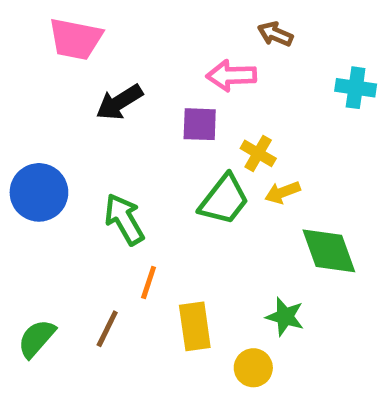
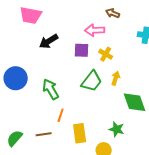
yellow cross: (258, 153) -> (106, 54), moved
yellow arrow: (283, 192) -> (116, 78), turned 128
brown line: (107, 329) -> (44, 134), turned 56

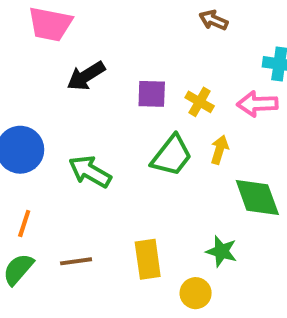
pink arrow: (95, 30) -> (257, 104), moved
green arrow: (51, 89) -> (90, 172), turned -30
orange line: (61, 115) -> (24, 223), moved

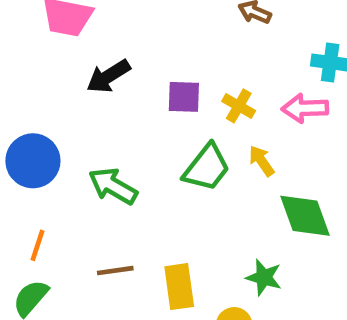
yellow arrow: (219, 150) -> (262, 161), turned -52
brown line: (76, 261) -> (115, 271), moved

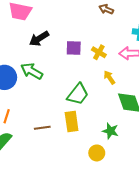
green trapezoid: (207, 168) -> (78, 94), moved
green arrow: (113, 186) -> (32, 71), moved
yellow rectangle: (179, 287) -> (72, 121), moved

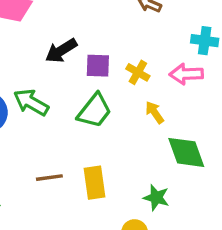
black arrow: (39, 39) -> (61, 51), moved
green trapezoid: (78, 94) -> (94, 111), moved
brown line: (42, 128) -> (49, 178), moved

